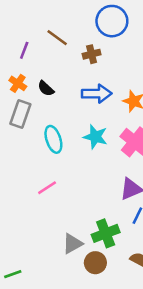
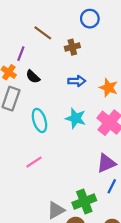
blue circle: (112, 21) -> (90, 19), size x0.7
purple line: (24, 50) -> (21, 54), moved
blue arrow: (97, 94) -> (77, 81), size x0.7

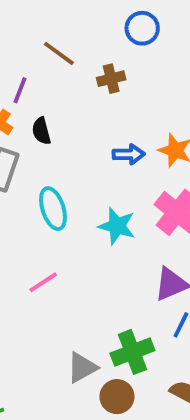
black semicircle: (33, 77) -> (41, 131), turned 32
blue arrow: (77, 81) -> (129, 154), moved
cyan star: (76, 118) -> (117, 226), moved

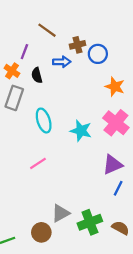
blue circle: (142, 28) -> (98, 54), moved
blue arrow: (129, 154) -> (62, 62), moved
green cross: (132, 352) -> (90, 222), moved
brown circle: (117, 397) -> (41, 232), moved

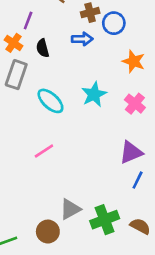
blue arrow: (62, 62) -> (82, 39), moved
cyan ellipse: (44, 121) -> (50, 101), turned -30
pink cross: (116, 123) -> (135, 104), size x0.7
cyan star: (81, 131) -> (94, 94), moved, turned 30

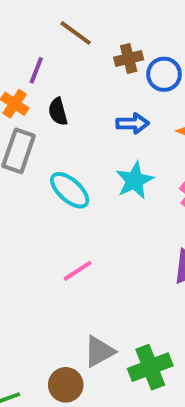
blue arrow: (82, 39) -> (133, 123), moved
pink line: (44, 151) -> (78, 271), moved

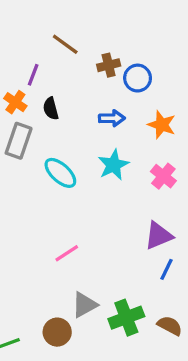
pink line: (78, 271) -> (67, 253), moved

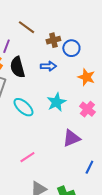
black semicircle: (51, 109) -> (17, 67), size x1.5
blue arrow: (112, 118) -> (48, 66), moved
purple triangle: (158, 236) -> (71, 138), moved

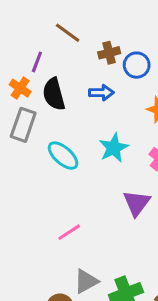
purple triangle: (71, 138) -> (137, 203), turned -30

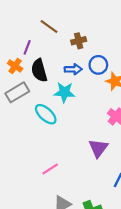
blue circle: (137, 65) -> (98, 65), moved
gray rectangle: (23, 125) -> (17, 92), turned 40
cyan star: (114, 148) -> (64, 92), moved, turned 30

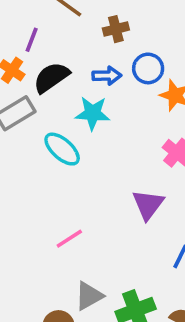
black semicircle: (39, 70) -> (51, 77), turned 70

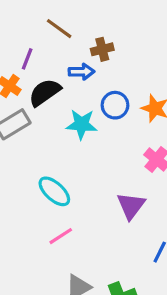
blue circle: (148, 68) -> (115, 105), moved
blue arrow: (107, 76) -> (81, 72), moved
cyan ellipse: (62, 149) -> (54, 191), moved

